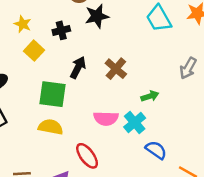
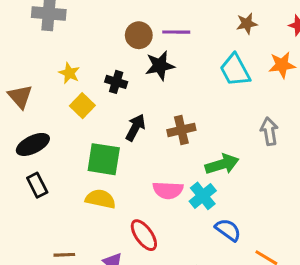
black cross: (61, 30) -> (116, 82), turned 30
gray arrow: (188, 68) -> (269, 131), turned 140
brown cross: (116, 69) -> (181, 130), turned 35
green arrow: (150, 96) -> (222, 164), size x1.5

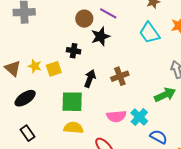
purple line: (176, 32) -> (108, 13), turned 36
yellow star: (69, 73) -> (35, 66), moved
yellow square: (82, 106) -> (54, 69), turned 35
green arrow: (222, 164) -> (165, 95), moved
black rectangle: (37, 185) -> (27, 133), moved

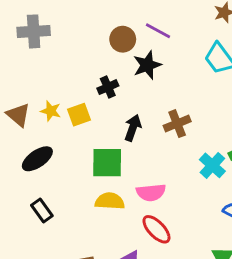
black cross: (74, 51) -> (108, 87), turned -32
pink semicircle: (116, 116) -> (151, 192), moved
cyan cross: (139, 117) -> (212, 165), moved

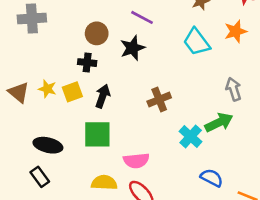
brown circle: (123, 39) -> (97, 33), moved
black cross: (108, 87) -> (87, 63), moved, turned 30
black arrow: (133, 128) -> (103, 96), moved
black ellipse: (37, 159) -> (48, 145), moved, turned 48
yellow semicircle: (110, 201) -> (104, 183), moved

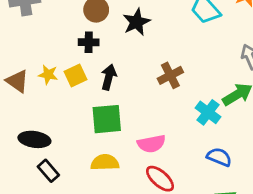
black ellipse: (48, 145) -> (34, 139), moved
blue semicircle: (212, 178) -> (219, 157), moved
yellow semicircle: (104, 183) -> (105, 162), moved

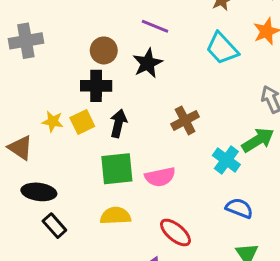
black cross: (89, 42) -> (96, 86), size x1.4
brown triangle: (17, 81) -> (20, 148), moved
pink semicircle: (151, 144) -> (160, 177), moved

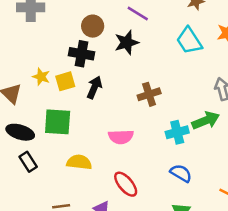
cyan cross: (226, 160) -> (177, 132), turned 30
green square: (117, 169) -> (58, 122), moved

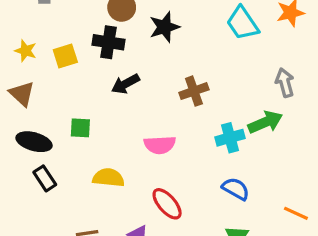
yellow star: (41, 77) -> (26, 51), moved
yellow square: (65, 81) -> (65, 56), moved
black arrow: (94, 87) -> (126, 84), turned -140
green square: (58, 122) -> (80, 128), size x0.6

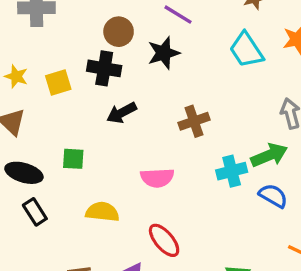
blue semicircle: (236, 189) -> (273, 196), moved

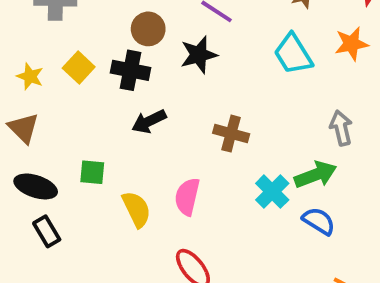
yellow square: (58, 82) -> (79, 68), moved, turned -32
brown cross: (194, 121) -> (231, 134), turned 32
cyan cross: (232, 171) -> (272, 192), turned -32
pink semicircle: (157, 178) -> (187, 197), turned 104
yellow semicircle: (102, 212) -> (136, 209), moved, turned 56

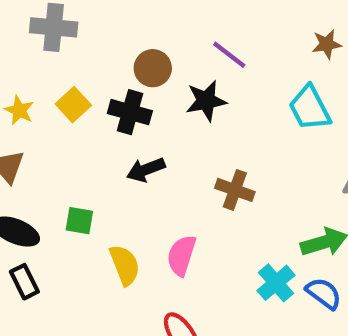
cyan cross: (272, 192) -> (276, 283), moved

